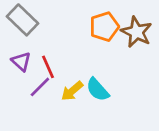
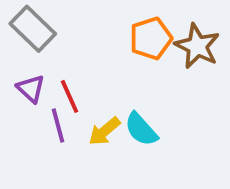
purple line: (40, 87) -> (58, 125), turned -60

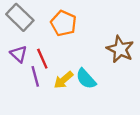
orange pentagon: (151, 38) -> (64, 23), moved, turned -30
brown star: (197, 46) -> (120, 49), moved

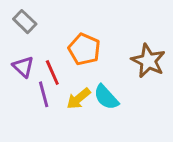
gray rectangle: (20, 17) -> (25, 22), size x0.7
orange pentagon: (64, 23) -> (84, 49), moved

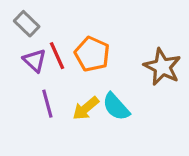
purple triangle: (23, 67) -> (35, 60), moved
red line: (52, 72) -> (57, 56), moved

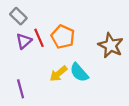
purple triangle: (35, 60) -> (24, 41), turned 35
purple line: (47, 104) -> (21, 89), moved

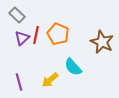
red line: (39, 38) -> (36, 35), turned 36
yellow arrow: (59, 74) -> (50, 80), moved

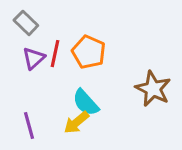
brown star: (102, 42) -> (153, 89), moved
cyan semicircle: (73, 67) -> (86, 103), moved

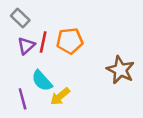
orange pentagon: (89, 52) -> (70, 41), turned -30
cyan semicircle: (86, 103) -> (42, 81), moved

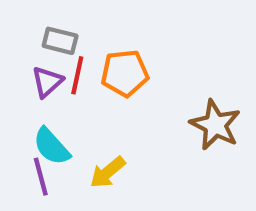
gray rectangle: (20, 18) -> (60, 41), moved, turned -30
cyan semicircle: (42, 81) -> (51, 146), moved

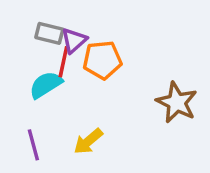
purple triangle: (47, 82) -> (74, 40), moved
cyan semicircle: (51, 146) -> (46, 85), moved, turned 100

